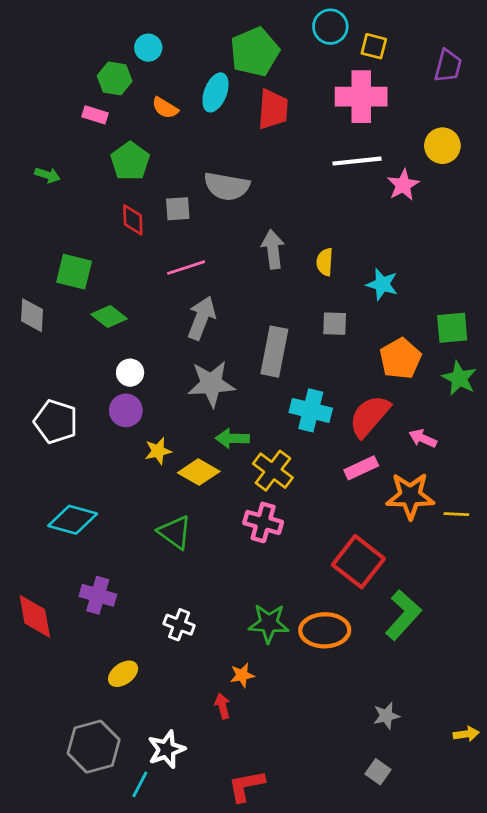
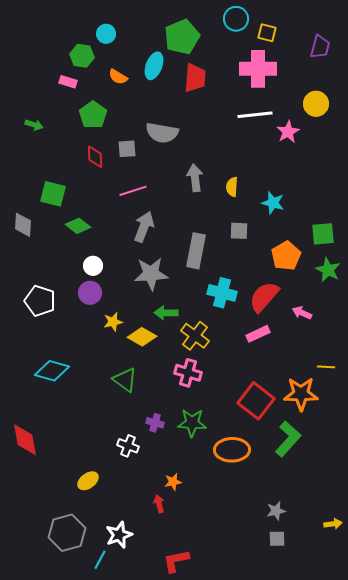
orange star: (410, 496) -> (301, 394), moved
purple cross: (98, 595) -> (155, 423), moved, size x0.7
green star: (269, 623) -> (192, 423), moved
gray square: (378, 772) -> (277, 539), moved, turned -36

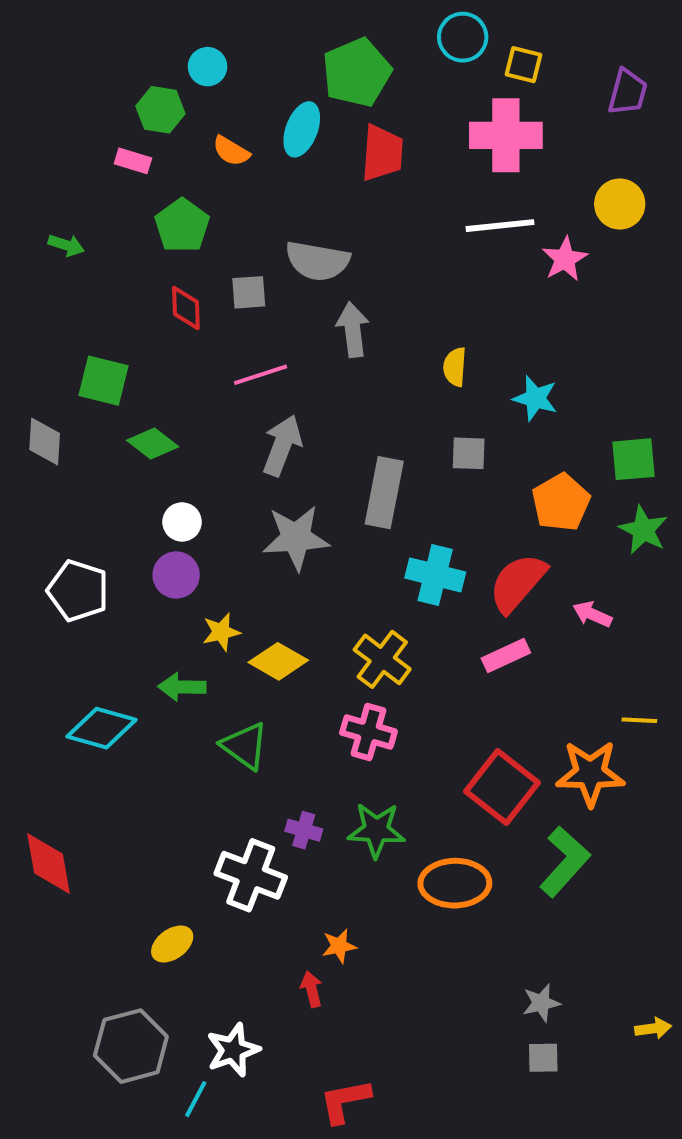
gray arrow: (195, 178) -> (353, 330), moved
green arrow: (166, 313) -> (182, 687), moved
white cross: (128, 446) -> (251, 875), size x1.6

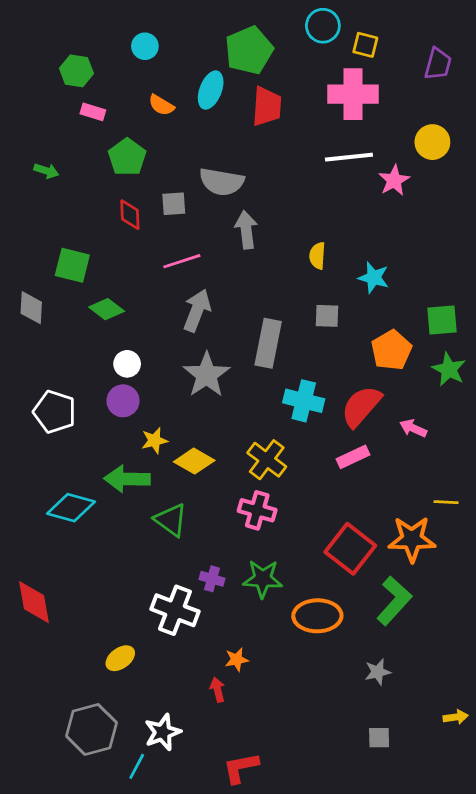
green hexagon: (160, 110) -> (76, 71), moved
gray star: (296, 538) -> (207, 375), turned -30
green arrow: (182, 687) -> (127, 479), size x1.4
gray star: (541, 1003) -> (378, 672), moved

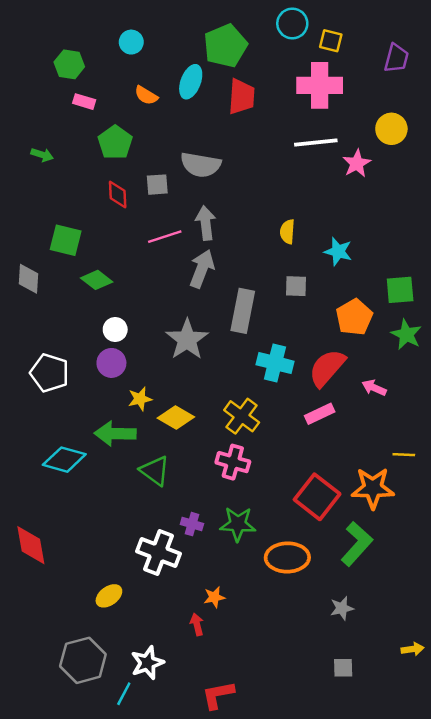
gray arrow: (246, 230) -> (206, 223), moved
gray arrow: (197, 310) -> (202, 269), moved

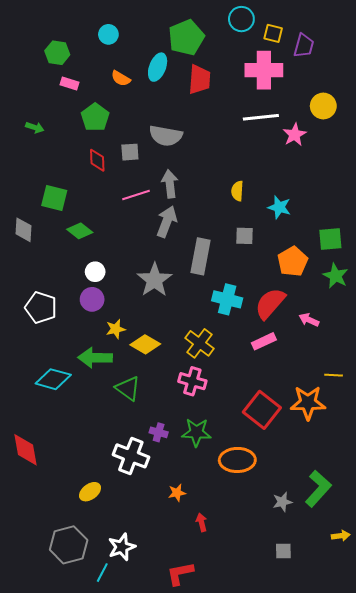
purple trapezoid: (396, 58) -> (304, 46), moved
green L-shape: (357, 544) -> (318, 489), moved
red arrow: (197, 624) -> (202, 522), moved

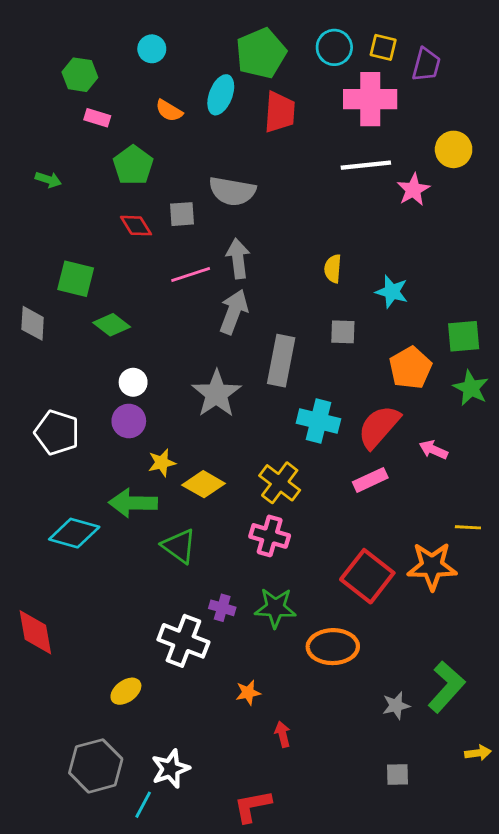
cyan circle: (241, 19) -> (334, 47), moved
red diamond: (97, 160) -> (136, 226), turned -30

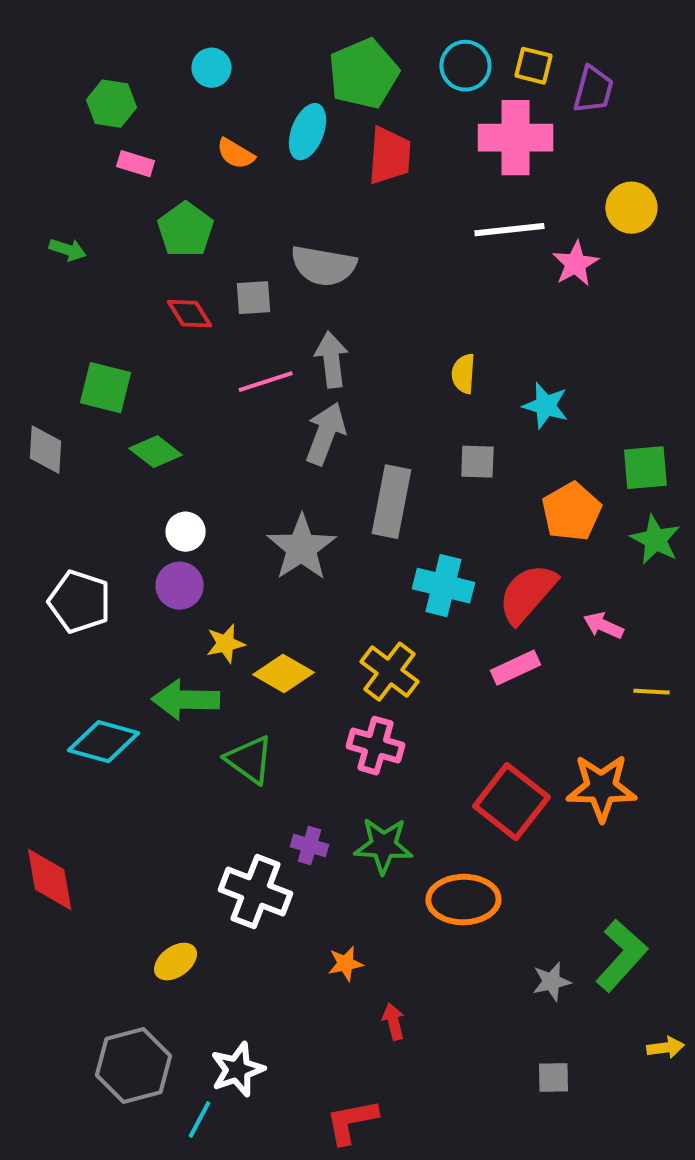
yellow line: (468, 527) -> (651, 692), moved

